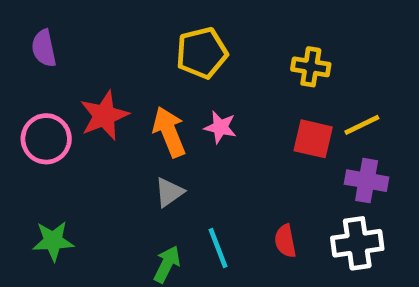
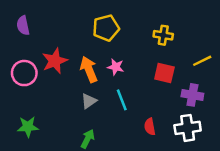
yellow line: (362, 125) -> (202, 61), moved
cyan line: (218, 248) -> (122, 100), moved

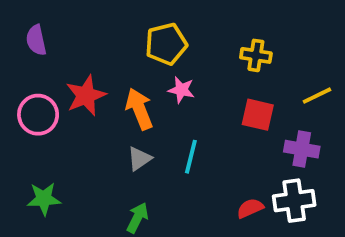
pink star: (116, 67) -> (181, 90), moved
cyan line: (122, 100) -> (191, 157), turned 35
red semicircle: (150, 127) -> (250, 208), moved, turned 77

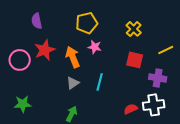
purple semicircle: (36, 40) -> (37, 21), moved
yellow cross: (256, 55) -> (134, 29), turned 35

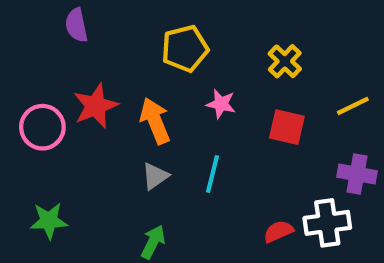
purple semicircle: (37, 21) -> (76, 25), moved
pink star: (95, 47) -> (221, 104), moved
purple cross: (158, 78) -> (357, 174), moved

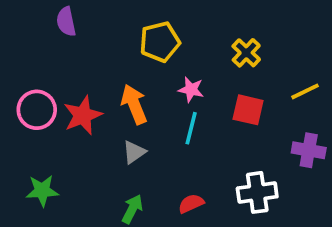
red star: (96, 106) -> (83, 115), moved
cyan line: (212, 174) -> (191, 128), moved
white cross: (327, 223) -> (257, 192), moved
red semicircle: (278, 231) -> (191, 204), moved

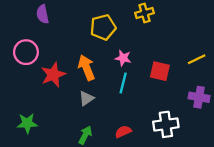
yellow cross: (246, 53) -> (145, 13), moved, turned 30
pink circle: (37, 110) -> (26, 52), moved

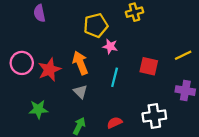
pink circle: (26, 52) -> (22, 63), moved
pink star: (123, 58) -> (110, 46), moved
gray triangle: (86, 98) -> (80, 92), turned -40
green star: (27, 123) -> (38, 109), moved

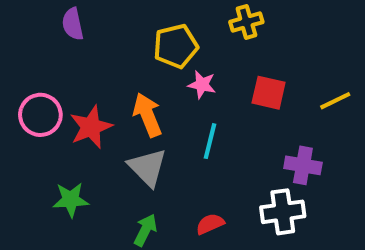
red square: (149, 66) -> (269, 93), moved
purple cross: (185, 91) -> (303, 165), moved
gray triangle: (80, 92) -> (147, 167), size x1.5

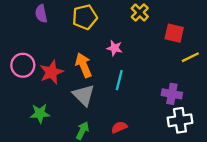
yellow cross: (246, 22) -> (140, 12), turned -30
yellow pentagon: (176, 46) -> (85, 17), moved
red square: (269, 93) -> (174, 33), moved
white cross: (283, 212) -> (180, 120), moved

